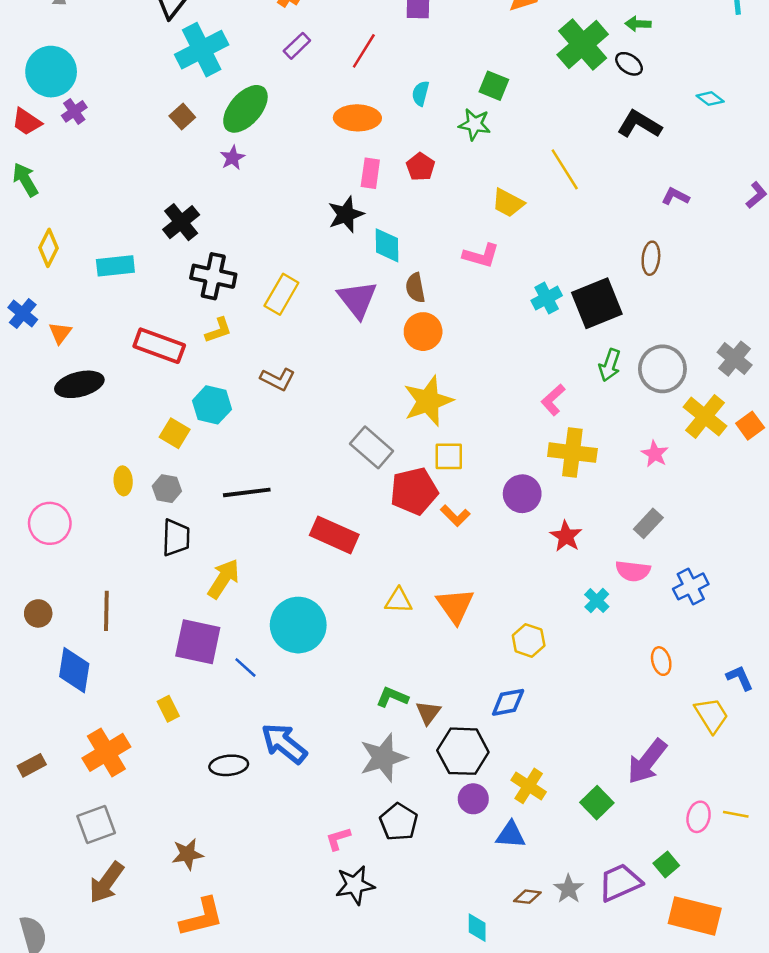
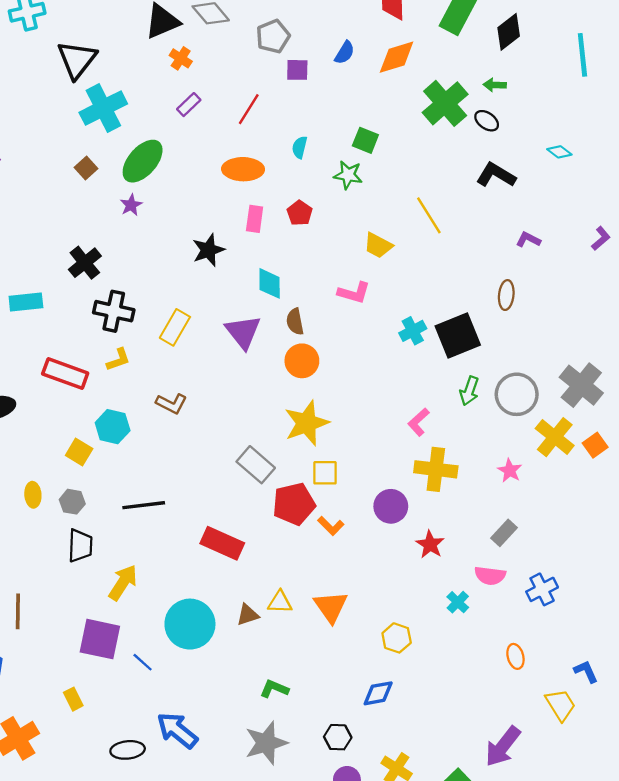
black star: (346, 214) -> (208, 250), moved
gray cross: (735, 359) -> (581, 385), size x1.4
brown triangle: (428, 713) -> (248, 615), moved, turned 35
black hexagon: (463, 751) -> (338, 737), size x0.6

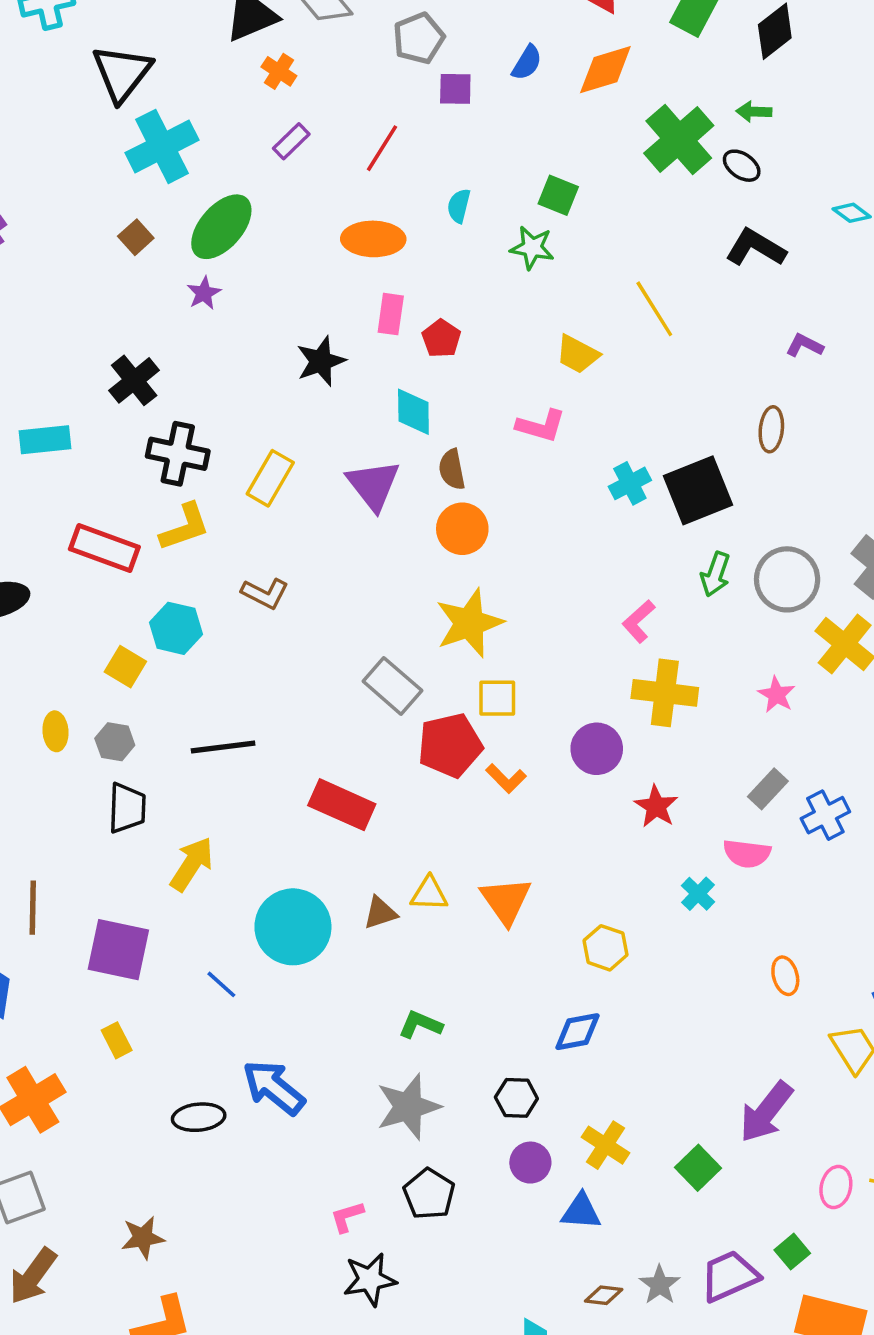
red pentagon: (300, 213) -> (441, 338), moved
yellow L-shape: (118, 360) -> (185, 527), size x1.4
blue cross: (542, 589) -> (825, 815), moved
purple square: (100, 639) -> (118, 950), moved

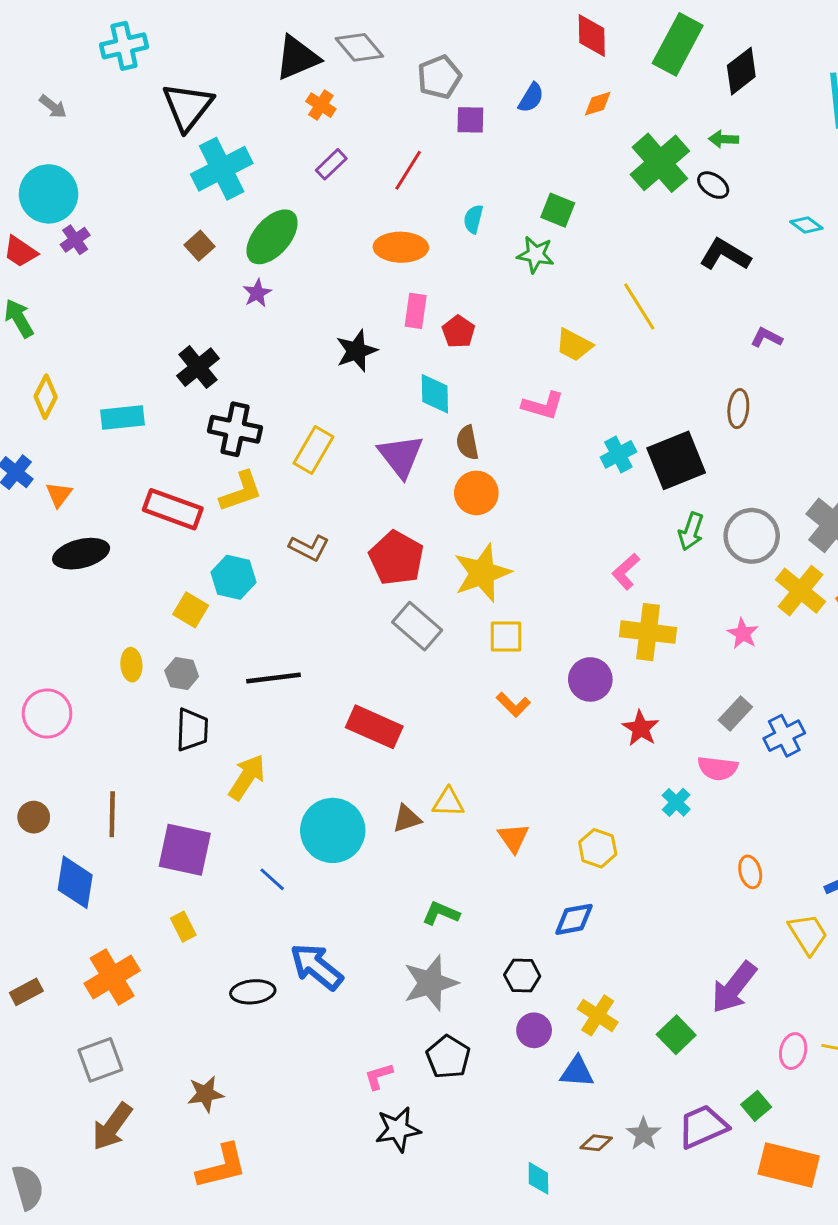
orange diamond: (605, 70) -> (598, 104), size x0.6
red pentagon: (450, 745) -> (396, 558), moved, turned -30
orange triangle: (506, 901) -> (513, 838), moved, size x0.7

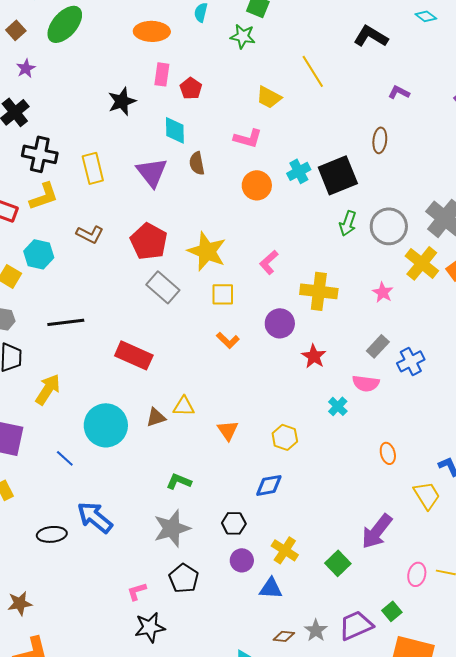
purple star: (257, 293) -> (26, 68), moved
yellow rectangle: (313, 450) -> (93, 168), turned -44
orange circle: (476, 493) -> (257, 185), moved
pink L-shape: (626, 571) -> (269, 262), moved
yellow star: (482, 573) -> (207, 251), turned -30

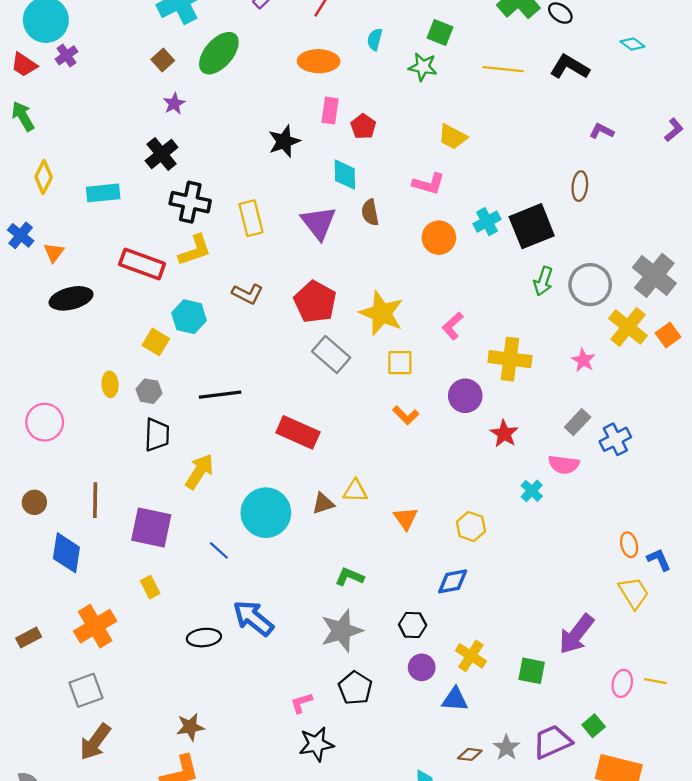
yellow line: (313, 71) -> (503, 69), moved, turned -52
orange ellipse: (388, 453) -> (629, 545), moved
green square: (338, 563) -> (532, 671), turned -35
brown star: (20, 603) -> (190, 727), moved

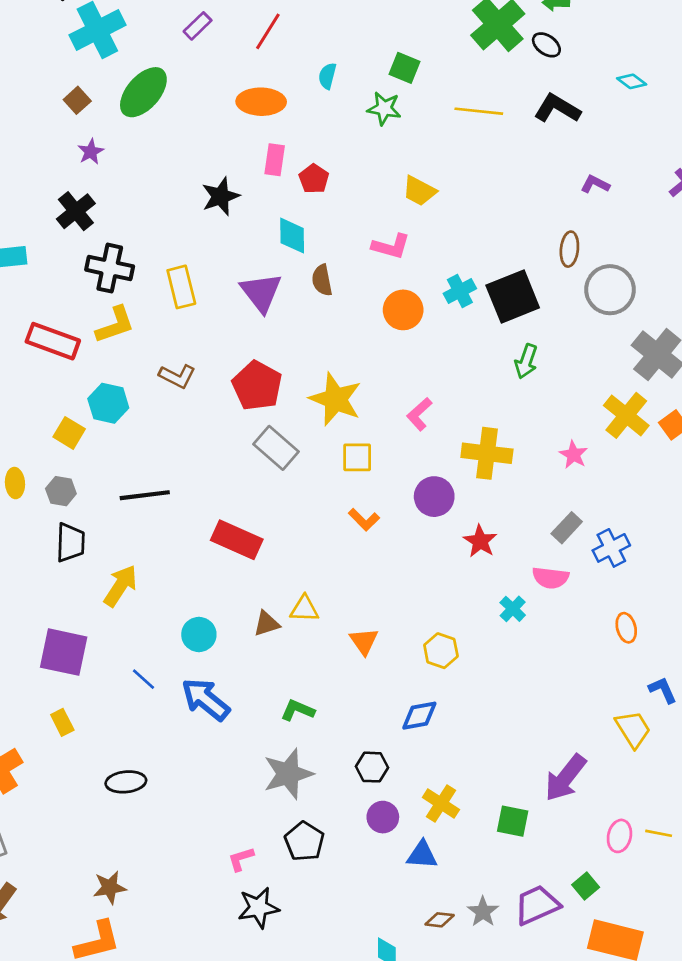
gray circle: (590, 285) -> (610, 290), moved
cyan circle: (266, 513) -> (199, 634), size x0.6
orange ellipse: (629, 545) -> (626, 628), moved
blue arrow: (253, 618) -> (206, 699), moved

